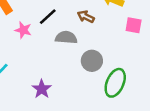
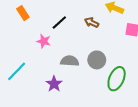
pink star: (23, 30) -> (44, 41), moved
gray semicircle: (66, 37) -> (70, 61), moved

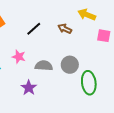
pink star: (44, 41) -> (19, 57), moved
green ellipse: (117, 79) -> (89, 83), turned -30

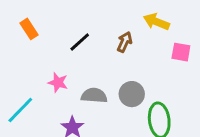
brown arrow: (65, 29) -> (124, 42), turned 88

